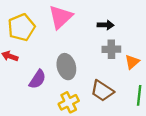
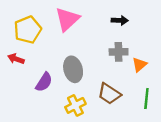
black arrow: (106, 25) -> (120, 20), moved

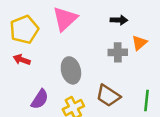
red arrow: (16, 59) -> (22, 60), moved
orange triangle: (140, 65) -> (139, 43), moved
purple semicircle: (44, 82) -> (40, 99), moved

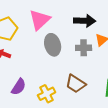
black arrow: (119, 20) -> (85, 21), size x1.5
gray ellipse: (71, 70) -> (53, 45), moved

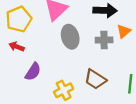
purple semicircle: (19, 87) -> (33, 72), moved

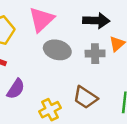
gray ellipse: (70, 37) -> (57, 50), turned -60

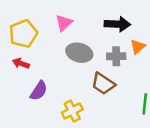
pink triangle: (41, 19) -> (64, 23), size x0.7
brown trapezoid: (85, 97) -> (103, 84), moved

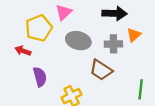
yellow pentagon: (23, 34) -> (39, 28), moved
purple semicircle: (39, 91) -> (40, 77), turned -48

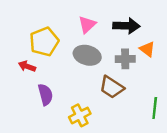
pink triangle: (64, 12) -> (87, 25), moved
orange triangle: (134, 35) -> (147, 49), turned -42

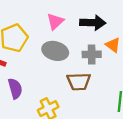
brown trapezoid: (112, 87) -> (79, 81), turned -35

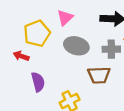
pink triangle: (55, 21) -> (65, 18), moved

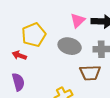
pink triangle: (65, 18) -> (78, 20), moved
purple semicircle: (38, 82) -> (18, 82), moved

